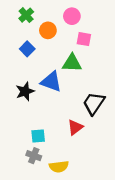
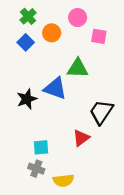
pink square: (84, 39) -> (99, 36), moved
blue square: (27, 49) -> (26, 42), moved

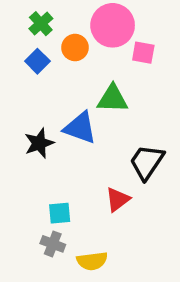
pink circle: (78, 18) -> (113, 25), size x1.6

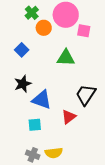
green cross: (41, 24) -> (32, 13), moved
blue square: (37, 61) -> (22, 50), moved
blue triangle: (80, 128) -> (42, 100), moved
gray cross: (53, 244) -> (33, 155), moved

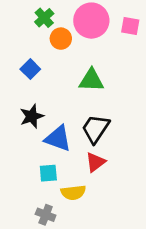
pink square: (84, 31) -> (130, 26), moved
black trapezoid: (86, 95) -> (96, 129), moved
yellow semicircle: (54, 153) -> (73, 193), moved

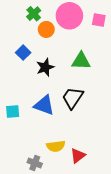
green triangle: (91, 80) -> (81, 61), moved
black star: (32, 116) -> (45, 67), moved
red triangle: (96, 162) -> (78, 156), moved
cyan square: (48, 173) -> (13, 111), moved

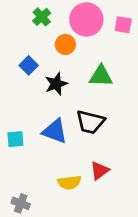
orange circle: (46, 29) -> (65, 44), moved
black trapezoid: (73, 98) -> (90, 122), turned -110
red triangle: (78, 156) -> (100, 171), moved
gray cross: (35, 163) -> (21, 203), moved

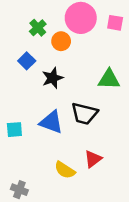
green cross: (42, 17) -> (38, 28), moved
green triangle: (101, 76) -> (109, 79), moved
yellow semicircle: (69, 182) -> (65, 170), turned 40

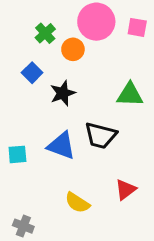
red triangle: (93, 159) -> (126, 190), moved

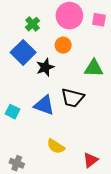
orange circle: (73, 49) -> (63, 45), moved
blue square: (32, 73) -> (23, 52), size x1.6
cyan square: (17, 154) -> (13, 112), turned 32
red triangle: (126, 190) -> (91, 160), moved

